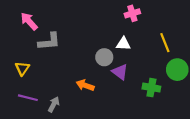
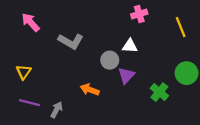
gray L-shape: (49, 42) -> (71, 41), moved, turned 35
yellow line: (165, 43) -> (181, 27), moved
purple triangle: (120, 72) -> (126, 75), turned 36
green cross: (151, 88) -> (159, 92), turned 30

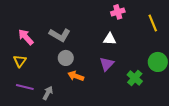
pink arrow: (31, 22) -> (26, 37), moved
gray circle: (110, 60) -> (66, 58), moved

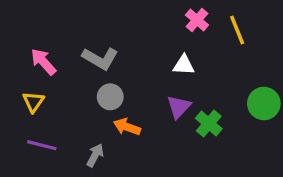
pink cross: (118, 12) -> (197, 20), turned -32
yellow line: (153, 23) -> (237, 30), moved
green cross: (135, 78) -> (209, 124), moved
gray arrow: (48, 93) -> (95, 155), moved

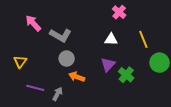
yellow line: (237, 30) -> (143, 39), moved
pink arrow: (43, 62) -> (33, 23), moved
purple line: (42, 145) -> (35, 88), moved

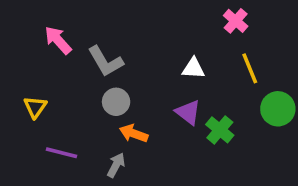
pink cross: (119, 12) -> (236, 21), moved
gray L-shape: (61, 35) -> (105, 61), turned 30
purple triangle: (108, 65) -> (188, 112), turned -35
gray arrow: (57, 94) -> (116, 165), moved

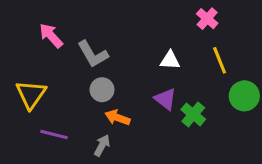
yellow triangle: (35, 107) -> (31, 94), size x1.5

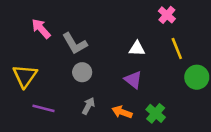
green cross: (193, 114) -> (156, 113), moved
orange arrow: (117, 118) -> (122, 112), moved
gray arrow: (102, 145) -> (88, 106), moved

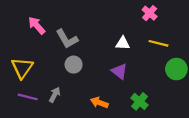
yellow line: (177, 49) -> (158, 43), turned -54
gray arrow: (88, 106) -> (55, 95), moved
purple line: (44, 108) -> (28, 97), moved
orange arrow: (122, 112) -> (99, 103), moved

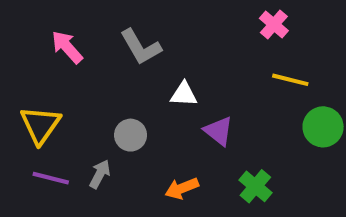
gray L-shape: (67, 39) -> (141, 47), moved
white triangle: (123, 43) -> (184, 94), moved
gray circle: (74, 65) -> (131, 135), moved
orange arrow: (99, 103) -> (182, 188), turned -42

